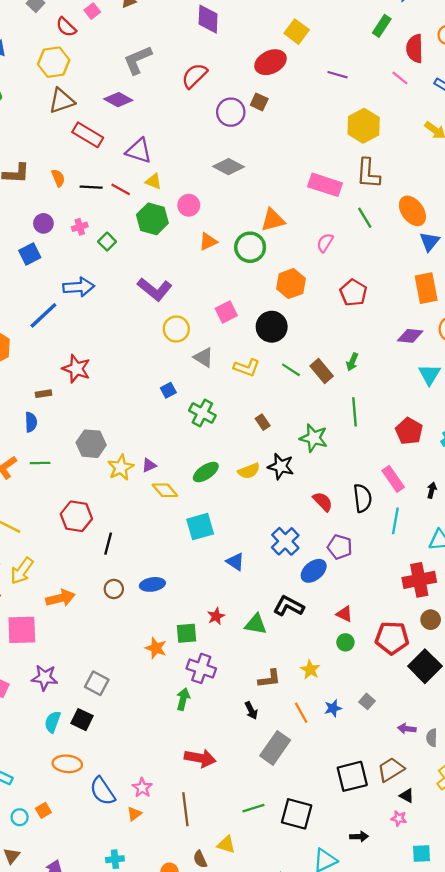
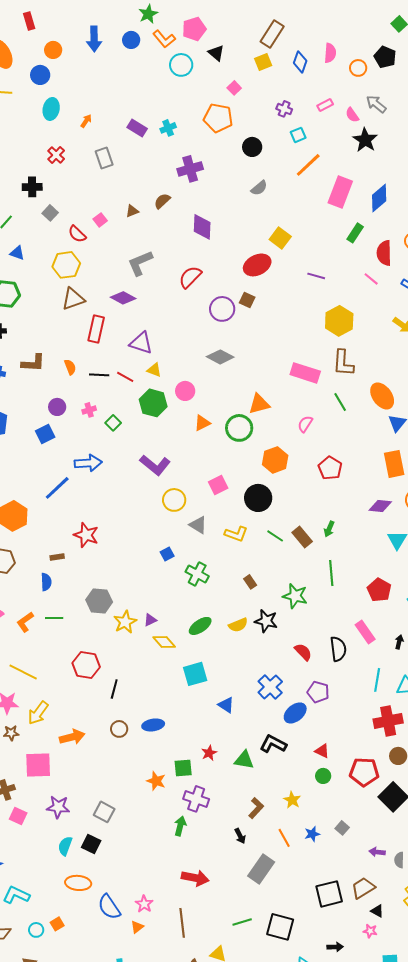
red rectangle: (88, 135) -> (96, 329), turned 72
cyan line: (395, 521) -> (377, 680), moved
brown L-shape: (269, 679) -> (256, 808), turned -40

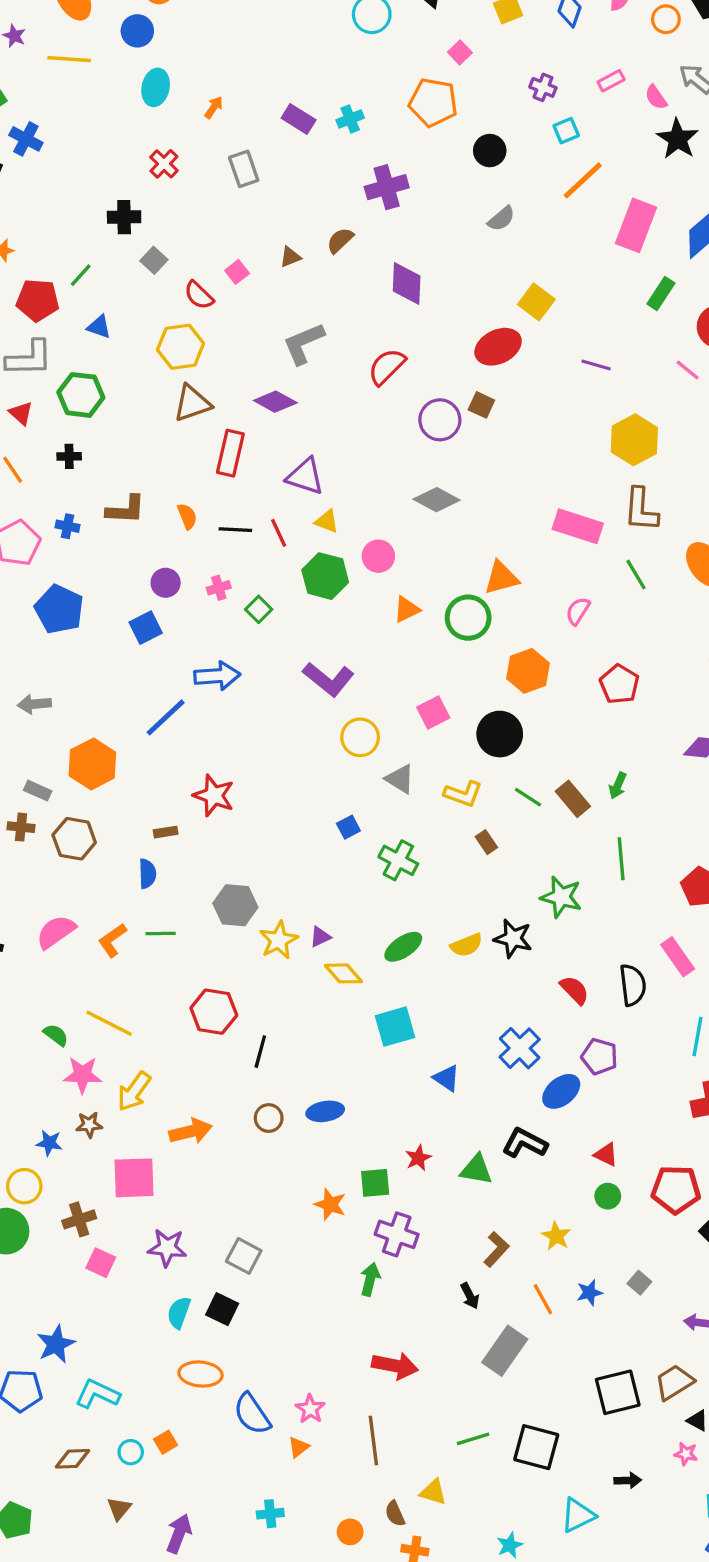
red line: (125, 377) -> (279, 533), turned 36
brown rectangle: (250, 582) -> (486, 842), moved

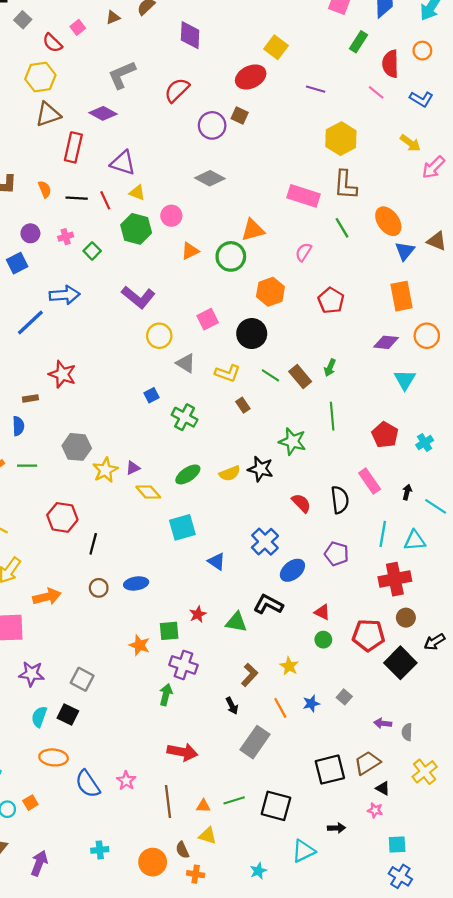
purple pentagon: (599, 1057) -> (337, 554), moved
orange triangle: (299, 1447) -> (203, 806), moved, turned 40
orange circle: (350, 1532) -> (153, 862), size x1.6

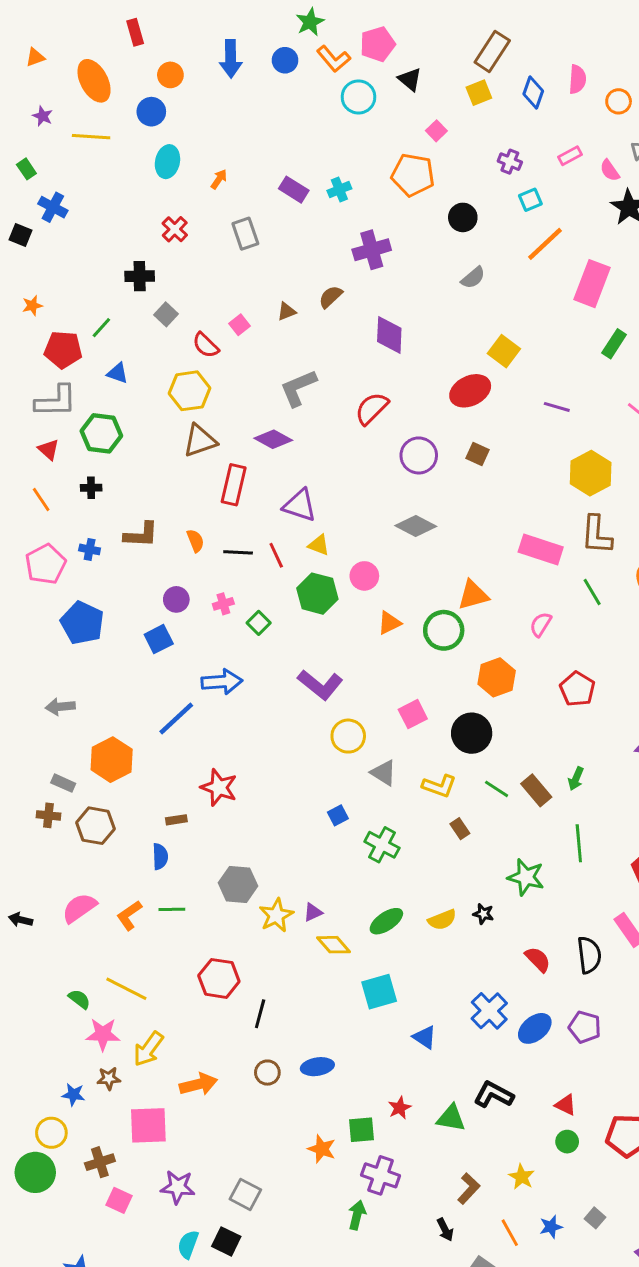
brown square: (240, 116) -> (477, 454), moved
black star: (261, 469) -> (483, 914), size x0.6
blue ellipse: (292, 570) -> (535, 1028), moved

